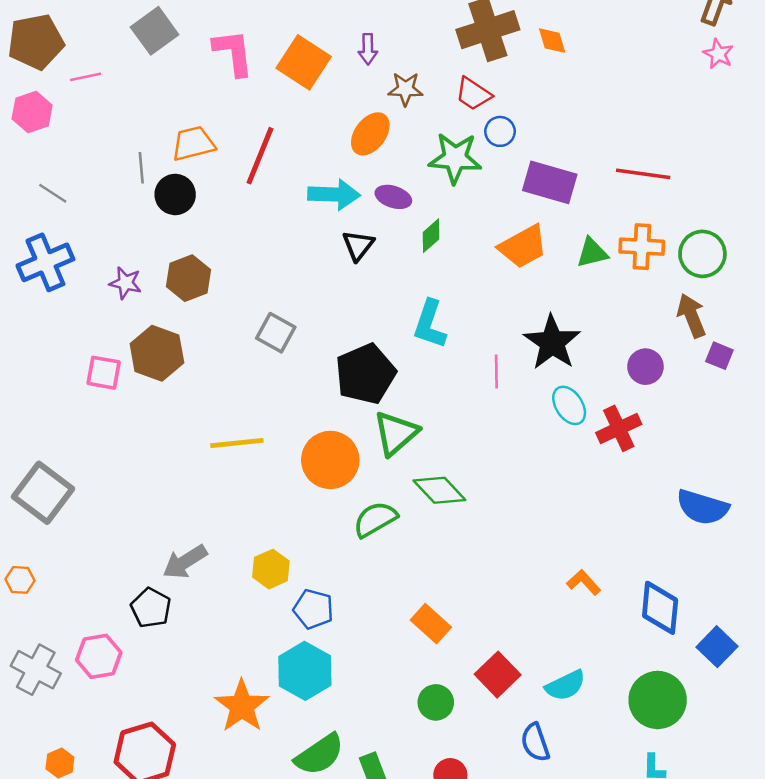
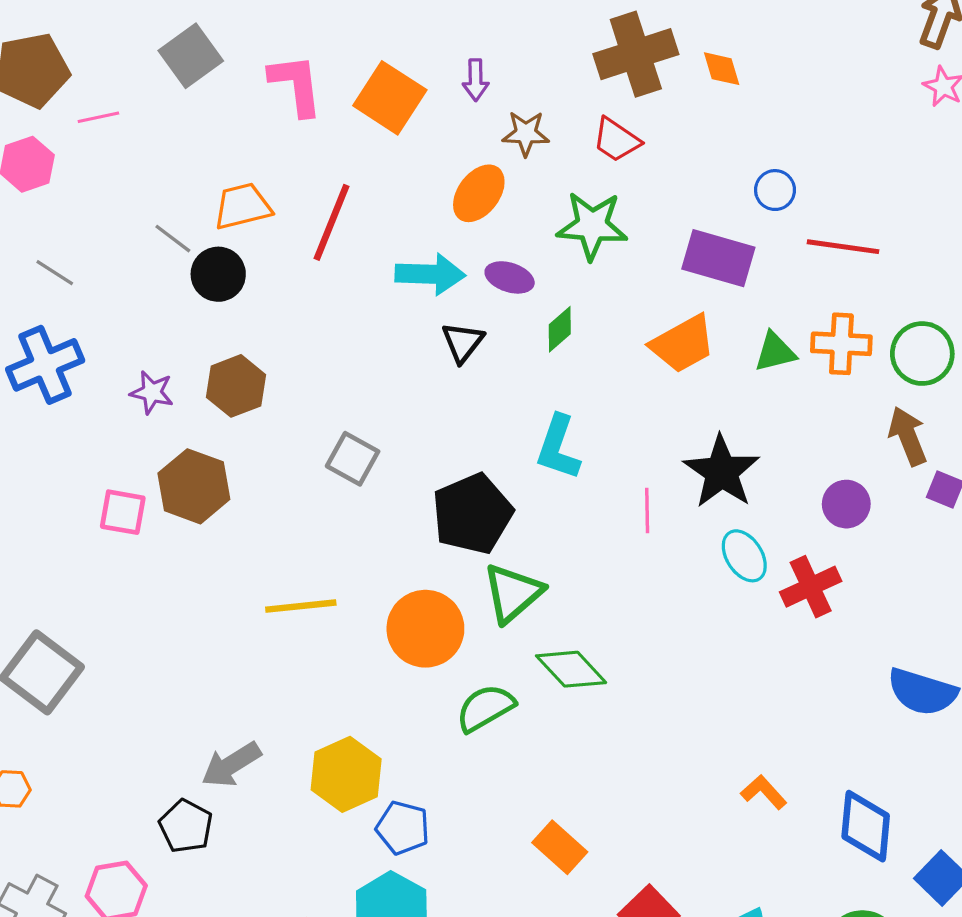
blue circle: (500, 131) -> (775, 190), moved
gray line: (141, 168) -> (173, 239), turned -48
yellow hexagon: (271, 569) -> (346, 774), size x1.4

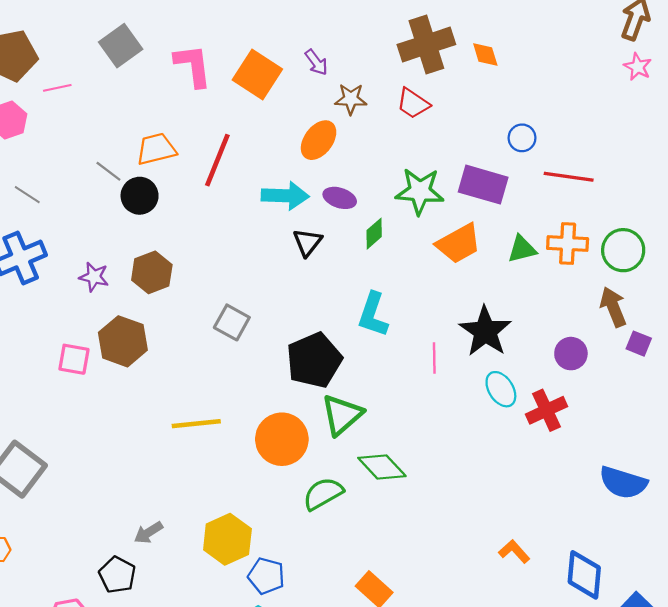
purple arrow: (476, 80) -> (316, 62), turned -36
green star: (592, 226) -> (420, 191), moved
gray arrow: (231, 765) -> (148, 533), size x0.7

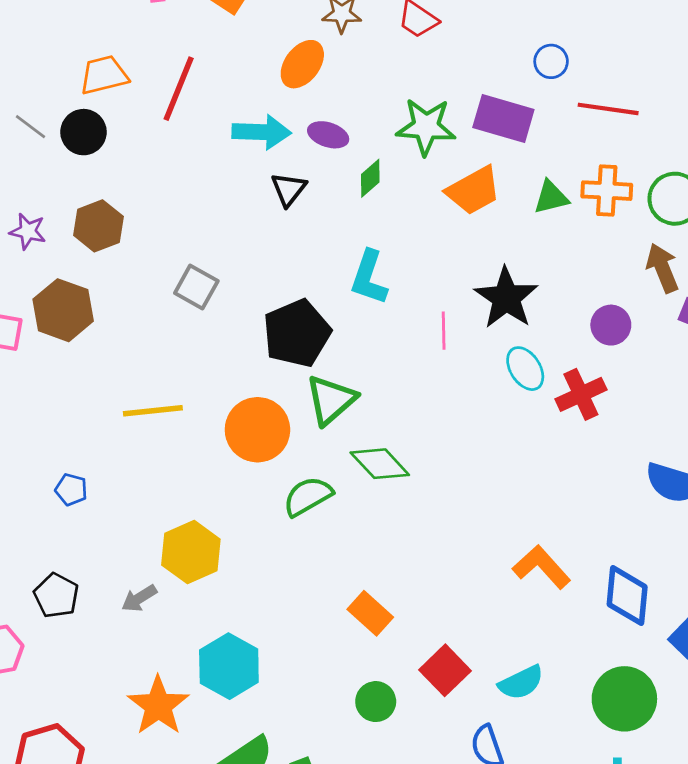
gray line: (108, 171) -> (30, 127), moved
gray arrow: (148, 533) -> (139, 598), moved
orange L-shape: (514, 551) -> (542, 567), size x1.5
blue pentagon: (266, 576) -> (71, 490), moved, size x0.7

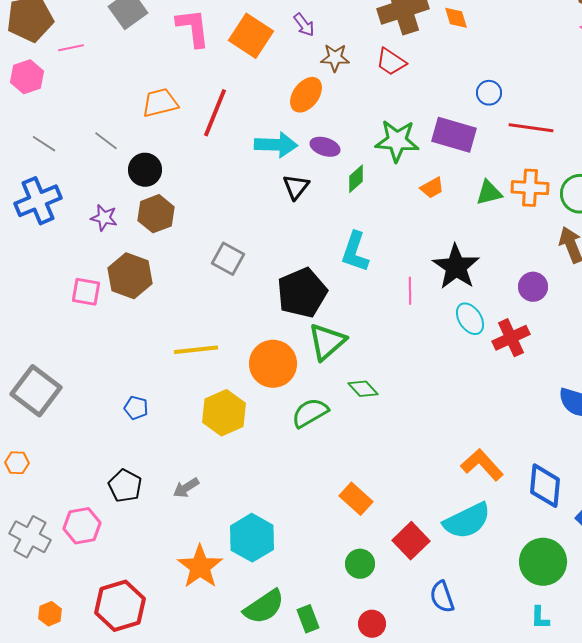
black circle: (84, 132) -> (145, 170), moved
orange trapezoid: (474, 191) -> (432, 188), size x0.6
green diamond: (380, 464) -> (363, 389), size x0.7
yellow hexagon: (191, 552) -> (224, 413), moved
cyan semicircle: (521, 683) -> (467, 521), moved, size x1.4

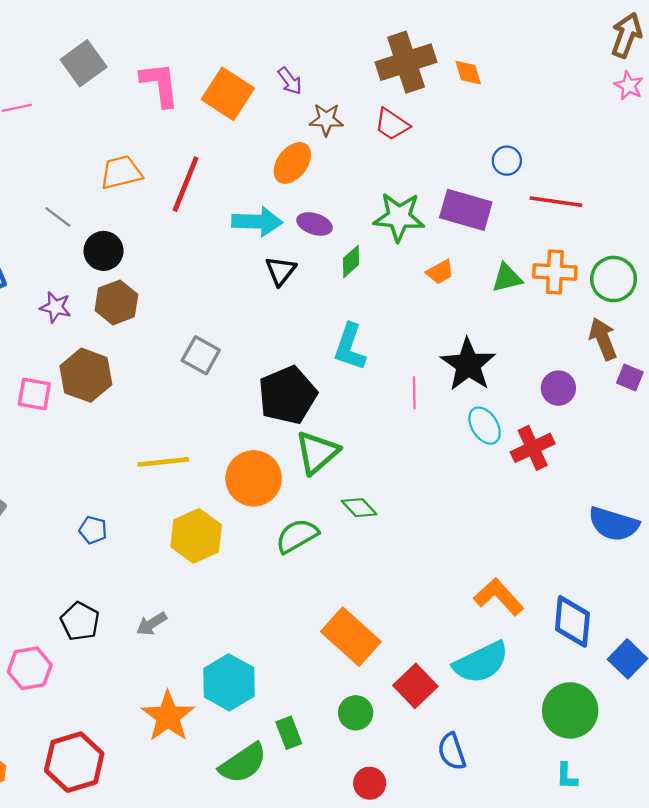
orange rectangle: (356, 499) -> (351, 637), size x1.5
green rectangle: (308, 619) -> (289, 733), moved

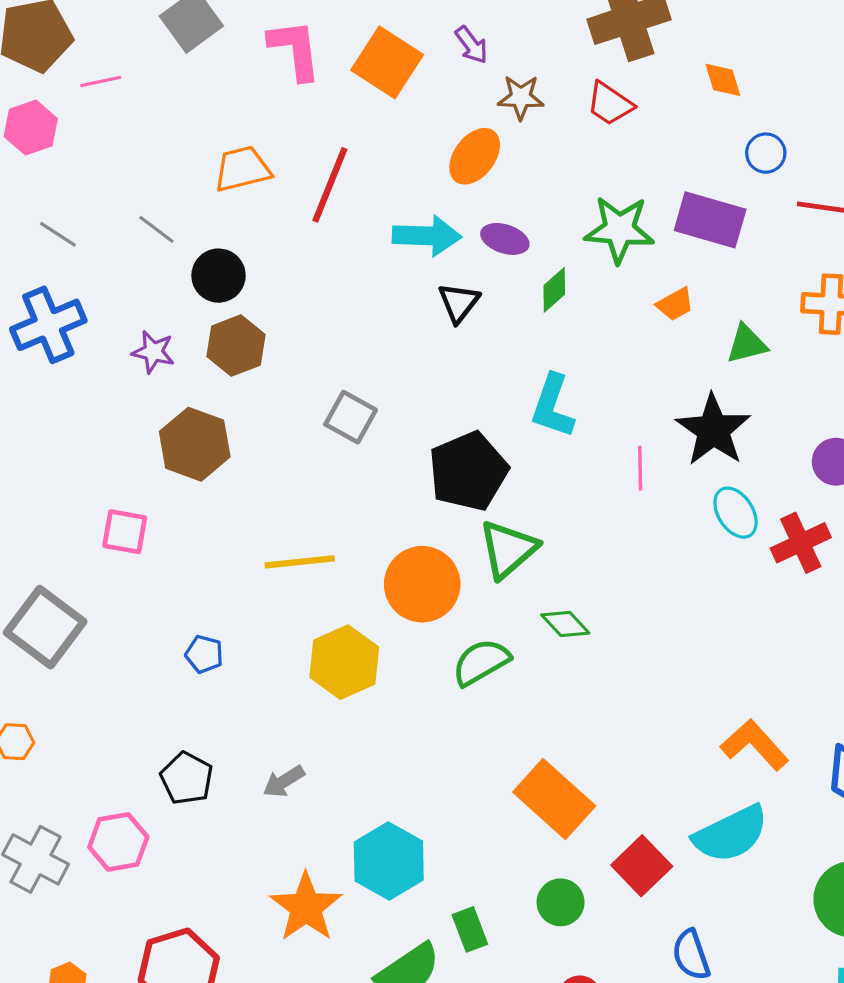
orange diamond: (468, 73) -> (723, 80), moved
green triangle: (507, 278) -> (747, 344), moved
pink square: (34, 394) -> (125, 532), moved

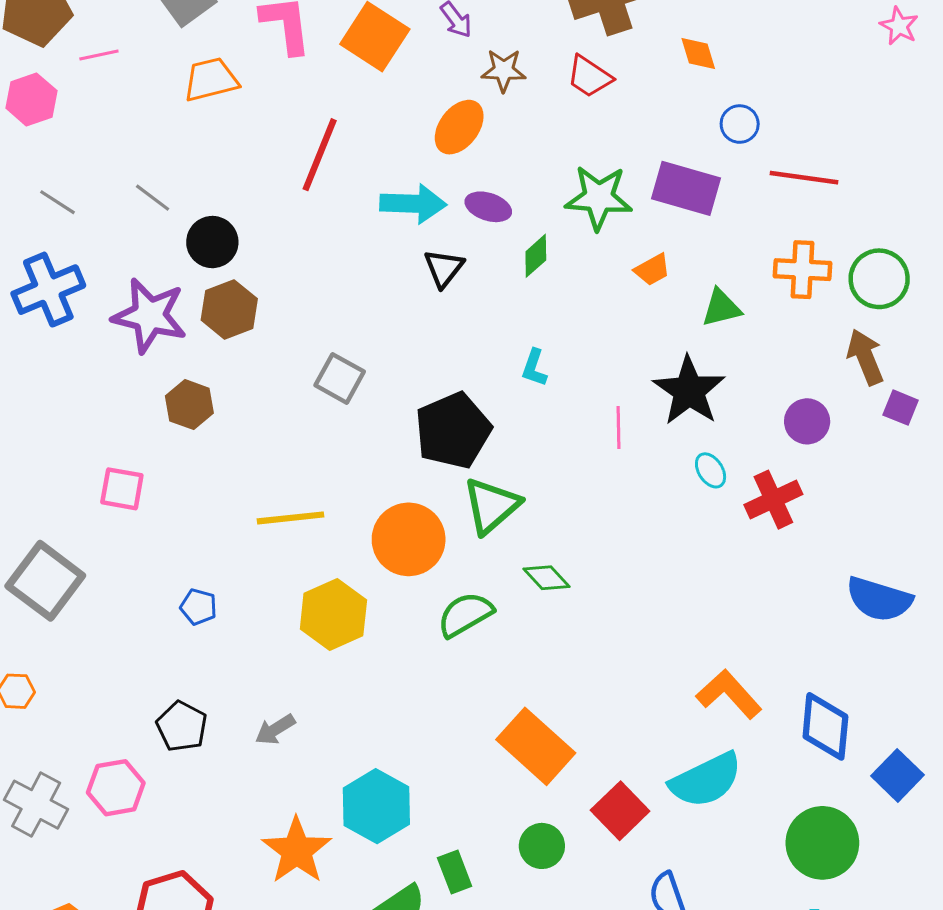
orange trapezoid: (242, 169) -> (211, 80), moved
purple star: (153, 352) -> (150, 316), size x1.8
cyan L-shape: (553, 406) -> (534, 368), size x0.6
brown hexagon: (195, 444) -> (189, 405), size x0.7
cyan ellipse: (736, 513) -> (711, 470), size x0.7

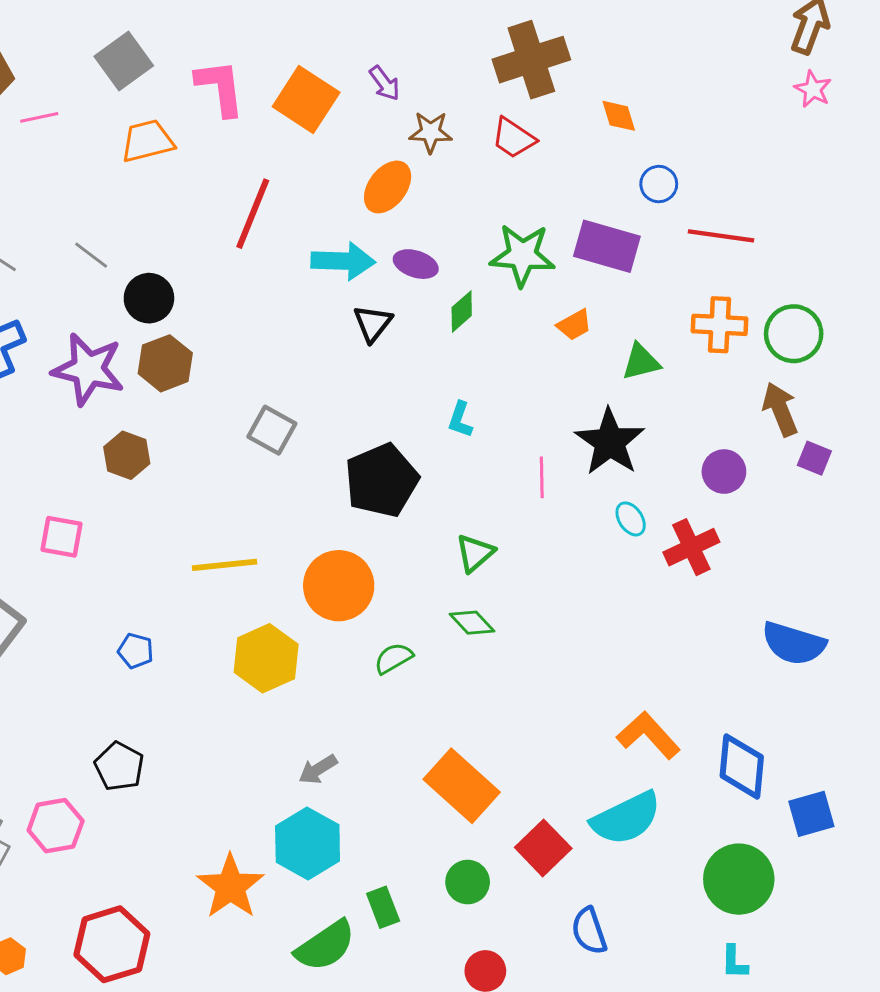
green triangle: (491, 506) -> (475, 553), moved, size x0.7
green semicircle: (465, 615) -> (393, 658), size x0.7
gray arrow: (275, 729) -> (318, 769), moved
blue square: (898, 775) -> (811, 814), turned 30

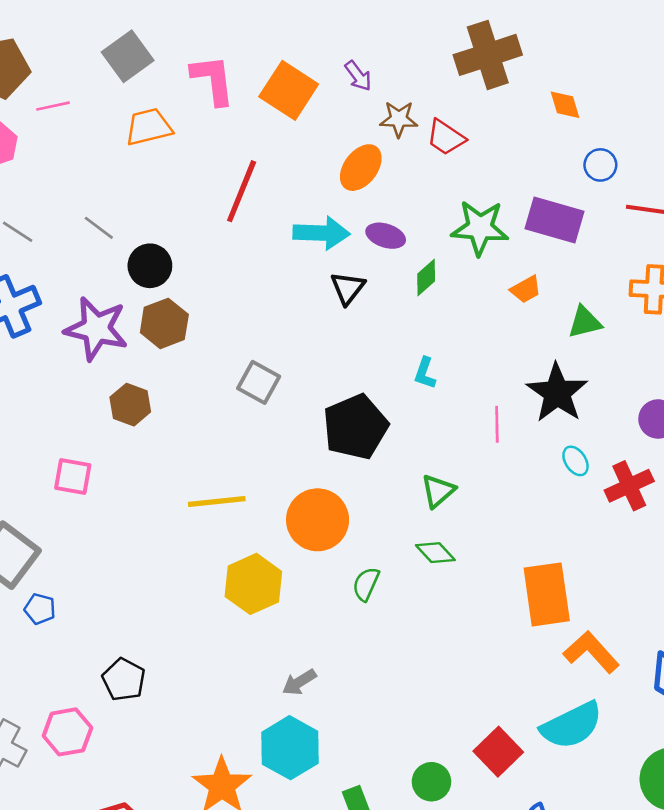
red trapezoid: (514, 138) -> (446, 137), moved
blue pentagon: (136, 651) -> (40, 609), moved
green semicircle: (393, 658) -> (366, 584), turned -36
orange rectangle: (462, 786) -> (547, 594), moved, turned 40

